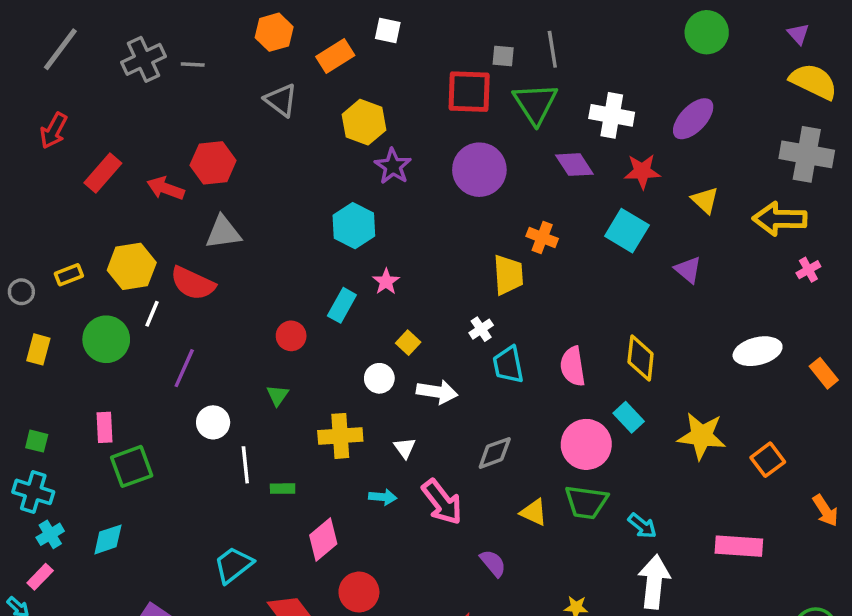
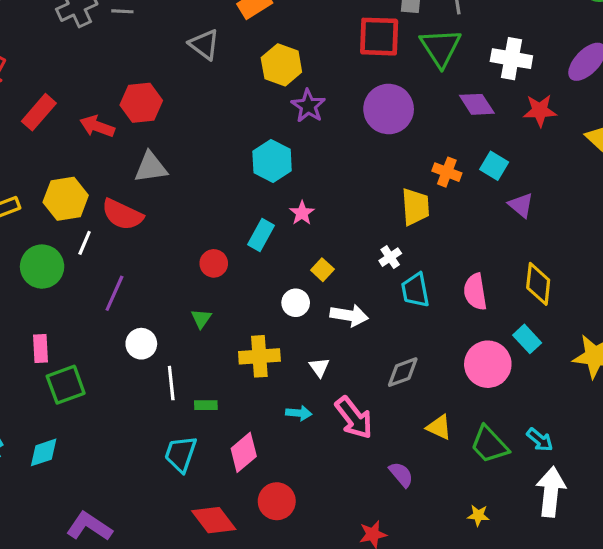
cyan square: (627, 231) -> (494, 166), moved, size x0.7
purple triangle: (688, 270) -> (521, 205), moved
green trapezoid: (586, 502) -> (489, 445), moved, turned 39
cyan trapezoid: (233, 565) -> (181, 454), moved, turned -33

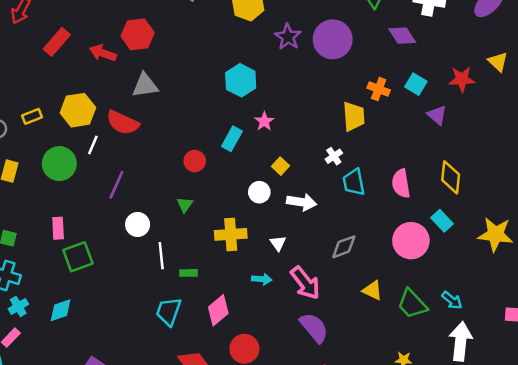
purple star: (308, 106) -> (288, 37), moved
red star: (540, 111) -> (462, 79), moved
purple semicircle: (401, 474) -> (314, 328), moved, size x1.5

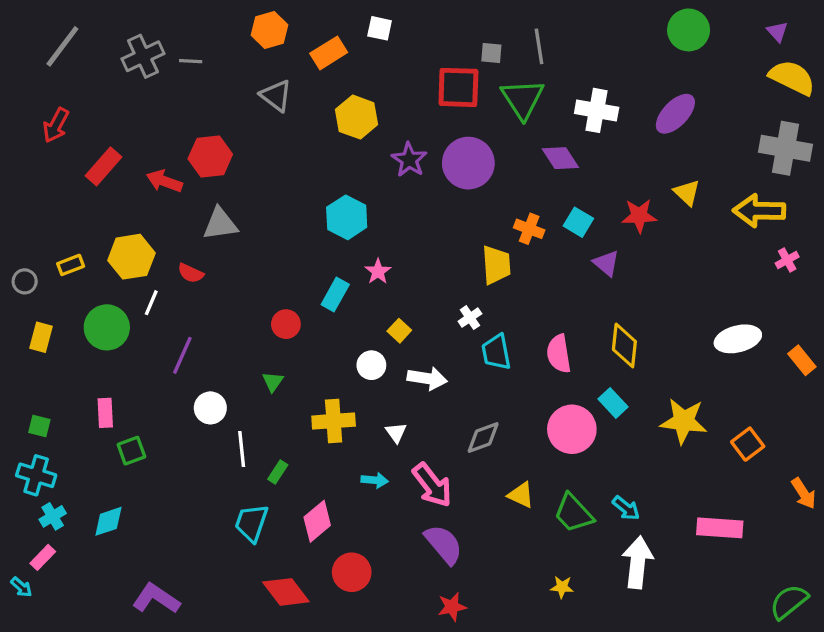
red semicircle: (123, 123) -> (191, 273), size x0.6
green square: (78, 257) -> (131, 451), size x0.7
green rectangle: (189, 273) -> (278, 472), turned -56

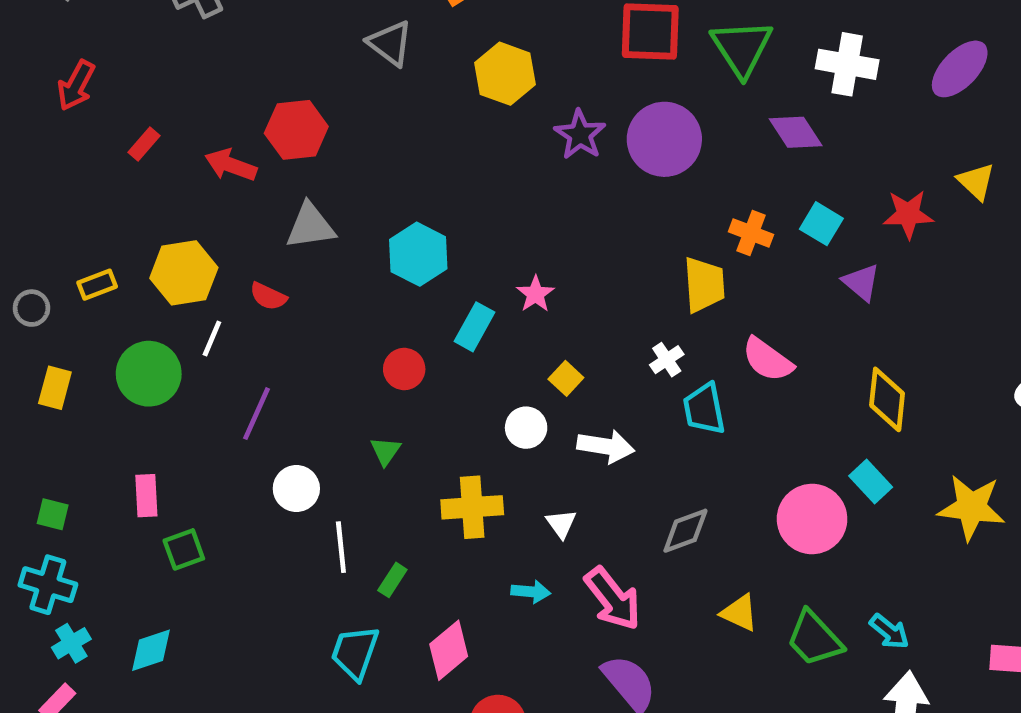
red rectangle: (104, 166) -> (144, 144), size x0.6
cyan hexagon: (347, 217) -> (418, 254), moved
pink semicircle: (559, 354) -> (767, 360), moved, turned -45

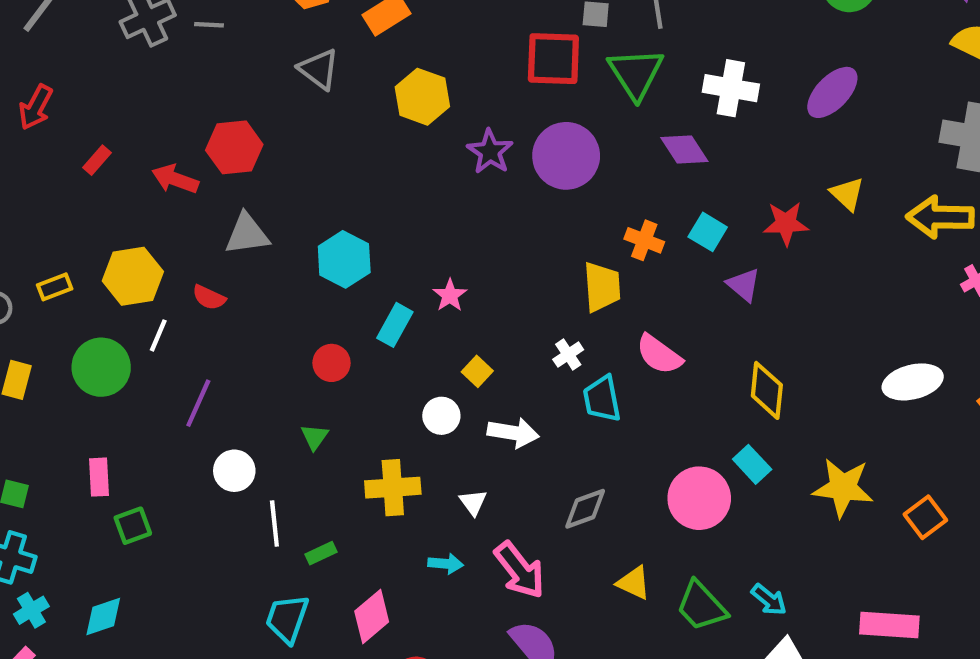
green rectangle: (392, 580) -> (321, 553), turned 32

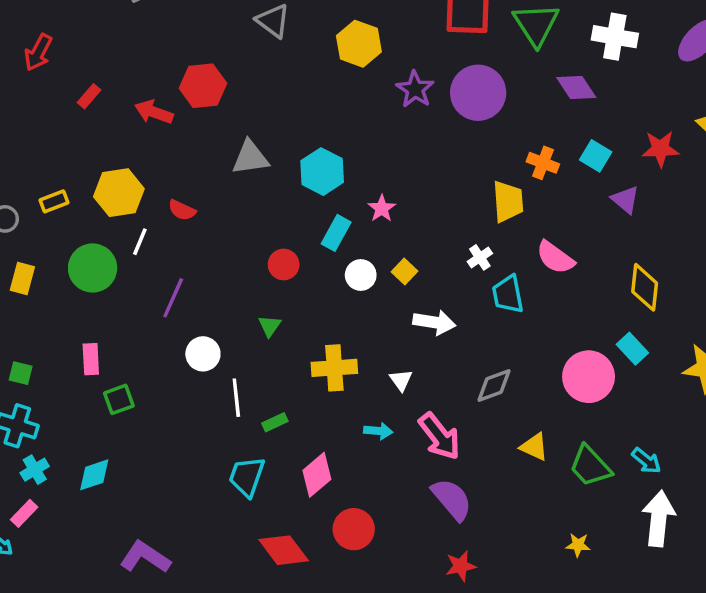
gray triangle: (247, 234) -> (250, 158), moved
cyan hexagon: (344, 259) -> (322, 172), moved
white circle: (441, 416) -> (361, 275), moved

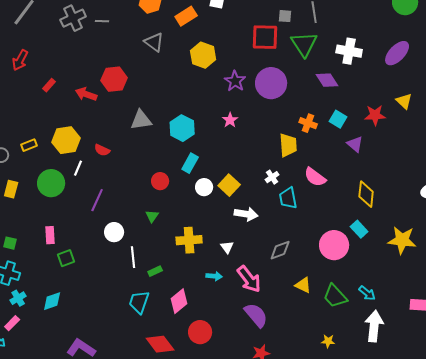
pink star: (382, 208) -> (230, 120), moved
yellow square: (405, 272) -> (229, 185), size x1.5

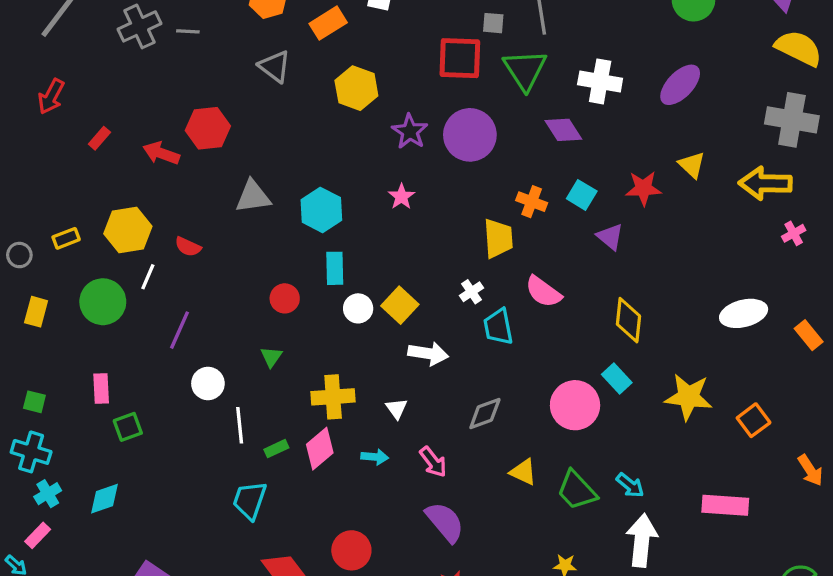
cyan rectangle: (190, 163) -> (335, 268), turned -30
pink arrow: (249, 279) -> (433, 462), size x0.7
pink diamond: (179, 301) -> (320, 449), moved

